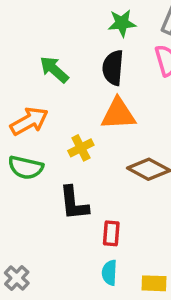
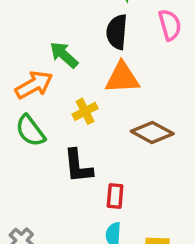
green arrow: (54, 69) -> (64, 55), moved
green semicircle: (26, 168) -> (30, 131), turned 40

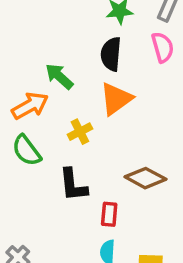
orange triangle: (122, 78) -> (116, 99), turned -33
brown diamond: (152, 133) -> (145, 178), moved

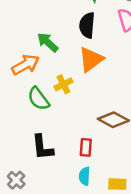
green semicircle: (27, 150) -> (39, 99), moved
black L-shape: (73, 185) -> (42, 147), moved

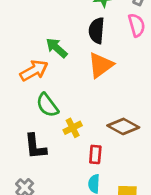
yellow cross: (63, 84) -> (73, 128), moved
black L-shape: (42, 147) -> (35, 146), moved

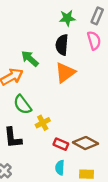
brown diamond: (123, 126) -> (85, 143), moved
red rectangle: (95, 154) -> (61, 144), turned -72

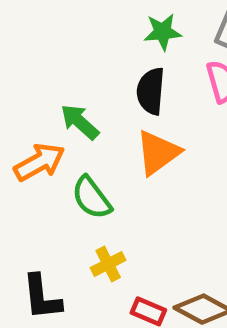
green semicircle: (22, 105) -> (92, 198), moved

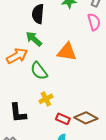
black semicircle: (151, 91) -> (38, 14), moved
orange triangle: (158, 153) -> (67, 52), turned 45

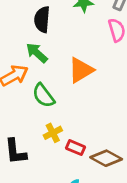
orange triangle: (67, 52) -> (81, 70), turned -40
red rectangle: (63, 119) -> (75, 148), moved

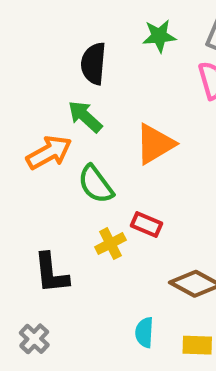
red rectangle: (75, 148) -> (146, 224), moved

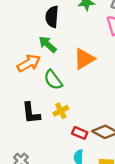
red rectangle: (146, 224) -> (80, 133), moved
black L-shape: (51, 273) -> (31, 113), moved

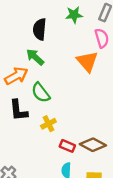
orange triangle: (84, 59) -> (87, 61), moved, turned -40
black L-shape: (31, 113) -> (18, 110), moved

